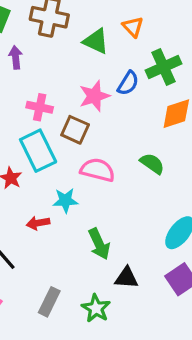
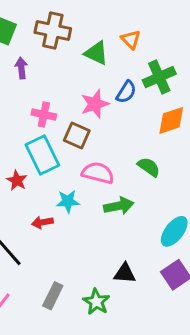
green arrow: (99, 244) -> (119, 206), moved, turned -76

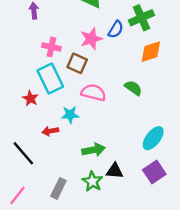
green arrow: (119, 206) -> (94, 150), moved
green star: (96, 302) -> (92, 181), moved

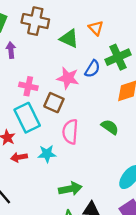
pink star: (91, 39) -> (68, 78), turned 30
pink semicircle: (94, 93) -> (70, 132), turned -100
red arrow: (50, 131) -> (19, 157), moved

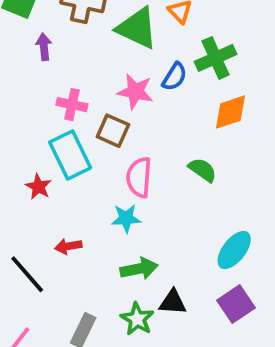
green triangle: (69, 38) -> (137, 28), size x1.4
cyan star: (47, 154) -> (126, 218), moved
red arrow: (19, 157) -> (68, 246), moved

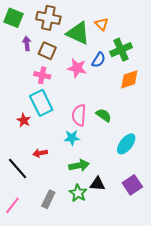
brown square: (113, 131) -> (47, 51), moved
green semicircle: (202, 170) -> (104, 115), moved
cyan ellipse: (234, 250) -> (126, 144), moved

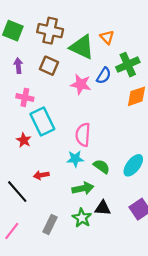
purple arrow: (27, 43) -> (18, 66), moved
pink cross: (42, 75) -> (25, 97), moved
green semicircle: (104, 115) -> (102, 166), moved

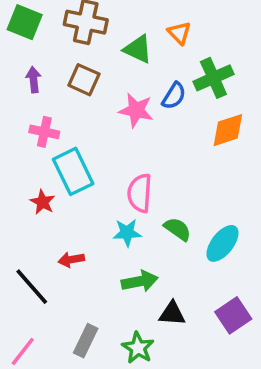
green triangle: (82, 47) -> (138, 49), size x0.7
green semicircle: (102, 166) -> (177, 229), moved
green star: (82, 218) -> (138, 348), moved

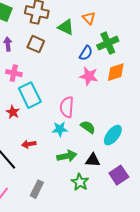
pink star: (136, 110) -> (89, 76), moved
black triangle: (172, 314) -> (93, 160), moved
green star: (138, 348) -> (80, 182), moved

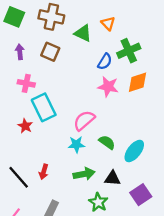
pink semicircle: (67, 107) -> (84, 120), turned 45
red arrow: (29, 144) -> (44, 172), moved, turned -64

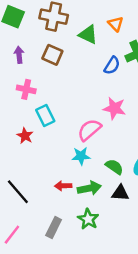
pink star: (108, 87) -> (114, 108), moved
cyan rectangle: (44, 107) -> (45, 116), size x0.7
green semicircle: (107, 142) -> (114, 167), moved
red arrow: (44, 172) -> (63, 186), moved, turned 72
green star: (98, 202) -> (88, 219), moved

